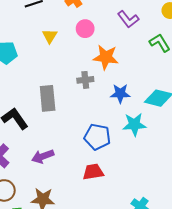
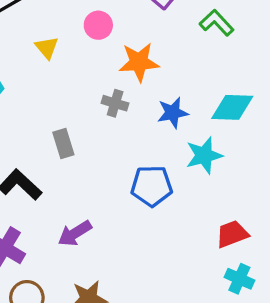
gray cross: (85, 80) -> (115, 103), turned 35
gray rectangle: (48, 98) -> (63, 144), size x0.7
red trapezoid: (93, 172) -> (232, 234), moved

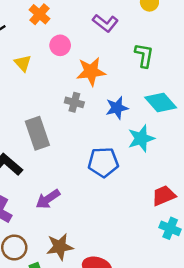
green L-shape: (217, 23) -> (144, 55), moved, turned 55
cyan diamond: (232, 107) -> (161, 102), turned 48
gray rectangle: (63, 144) -> (37, 133), size x1.5

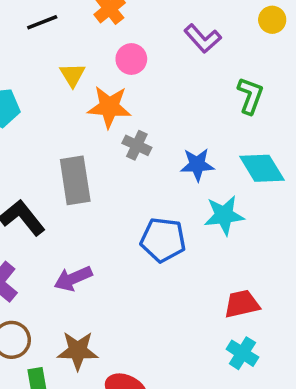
orange star: (91, 72) -> (109, 107), moved

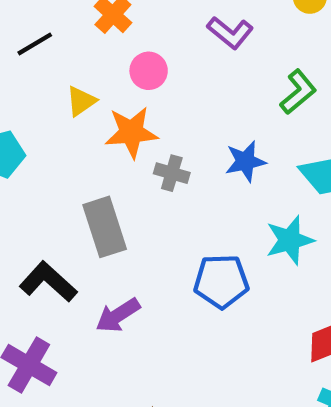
yellow triangle: (73, 75) -> (81, 101), turned 36
green L-shape: (250, 96) -> (298, 92), turned 39
blue star: (197, 165) -> (245, 161), moved
purple arrow: (73, 278) -> (118, 315), moved

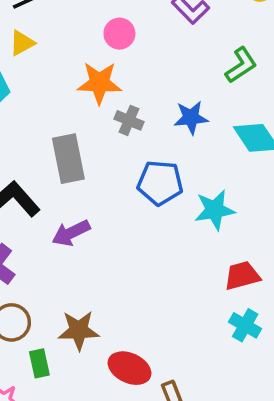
yellow triangle: (81, 101) -> (22, 43), moved
cyan star: (290, 240) -> (215, 210), moved
blue pentagon: (221, 281) -> (160, 183), moved

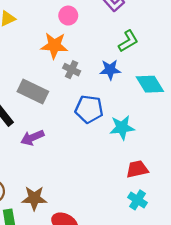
green L-shape: (241, 65) -> (128, 41), moved
gray rectangle: (68, 159) -> (33, 91), turned -56

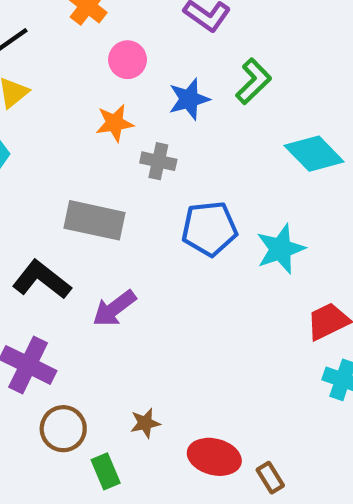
orange star: (54, 45) -> (115, 123), size x0.7
blue star: (110, 70) -> (189, 99), moved
brown star: (34, 198) -> (145, 423), size x0.6

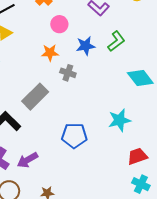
gray rectangle: (94, 220) -> (35, 97), turned -64
blue pentagon: (209, 229) -> (74, 136), moved
purple arrow: (114, 309) -> (27, 160), moved

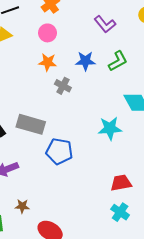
pink circle: (59, 24) -> (47, 33), moved
gray rectangle: (35, 97) -> (31, 124), moved, turned 52
cyan star: (119, 120) -> (110, 128), moved

